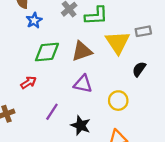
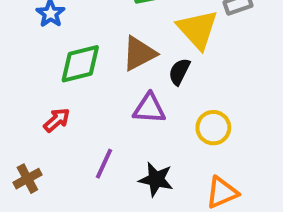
black semicircle: (139, 69) -> (179, 72), moved

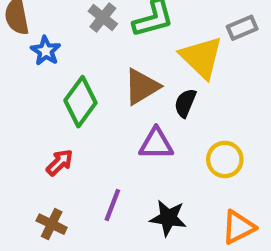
green diamond: (80, 64) -> (80, 102), turned -36
brown cross: (27, 179) -> (52, 224), moved, turned -32

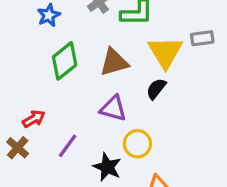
black semicircle: (185, 103) -> (156, 89), moved
yellow circle: (225, 159) -> (137, 144), moved
red arrow: (60, 162) -> (34, 119), moved

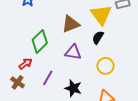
green diamond: (65, 61) -> (40, 41), moved
yellow circle: (137, 144) -> (105, 66), moved

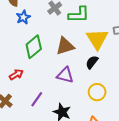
green diamond: (40, 41) -> (34, 47), moved
red arrow: (25, 64) -> (16, 74), moved

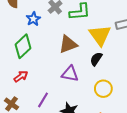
blue star: (23, 17) -> (33, 19), moved
green diamond: (34, 47) -> (23, 46), moved

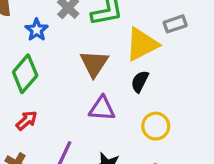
yellow triangle: (100, 35) -> (142, 44), turned 45
brown triangle: (68, 44) -> (94, 64), turned -30

